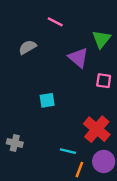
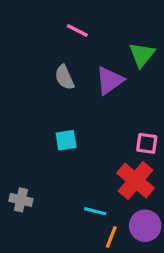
gray semicircle: (27, 47) -> (64, 77), moved, turned -84
purple triangle: (78, 58) -> (110, 81), turned 45
pink square: (104, 81) -> (147, 143), moved

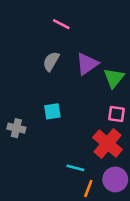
green triangle: (142, 55) -> (114, 78), moved
gray semicircle: (64, 77) -> (51, 61), turned 54
gray cross: (21, 200) -> (16, 128), moved

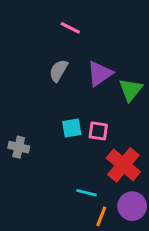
cyan square: (52, 111) -> (72, 128), moved
pink square: (117, 114) -> (98, 131), moved

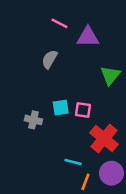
purple triangle: (100, 74) -> (88, 37), moved, turned 35
gray cross: (19, 147) -> (33, 120), moved

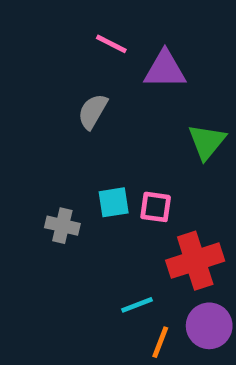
red cross: (104, 138) -> (195, 261), turned 32
cyan line: (73, 162) -> (137, 305), turned -35

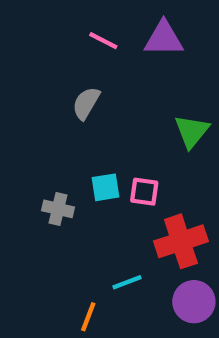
purple triangle: (165, 69) -> (164, 38), moved
orange line: (160, 342) -> (88, 317), moved

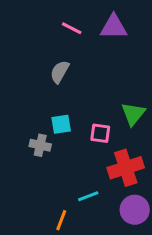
green triangle: (192, 131) -> (133, 114), moved
cyan square: (105, 187) -> (61, 124), moved

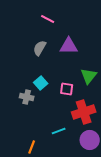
purple triangle: (114, 27) -> (69, 46), moved
cyan square: (61, 124) -> (41, 83), turned -32
orange line: (61, 220) -> (32, 147), moved

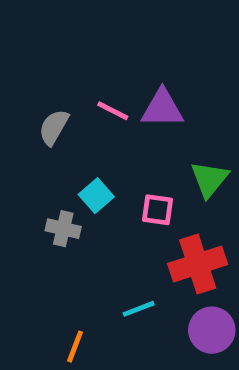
pink line: (48, 19) -> (113, 111), moved
gray semicircle: (40, 48) -> (54, 127), moved

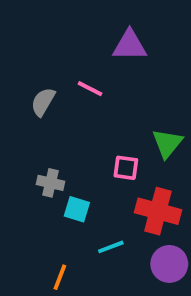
purple triangle: (162, 108) -> (130, 45), moved
cyan square: (96, 196) -> (77, 209), moved, turned -32
red cross: (198, 264) -> (158, 211), turned 33

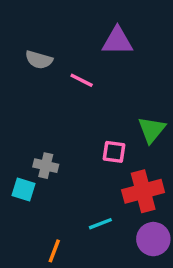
gray semicircle: (43, 102) -> (39, 60), moved, turned -104
cyan square: (77, 209) -> (24, 190), moved
red cross: (158, 211) -> (143, 191), turned -30

